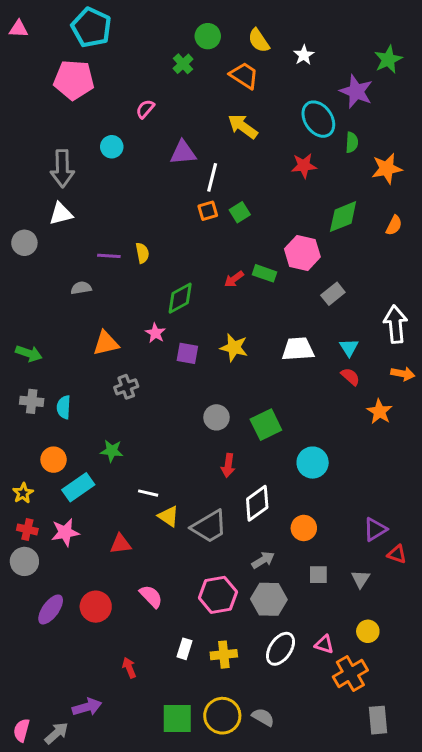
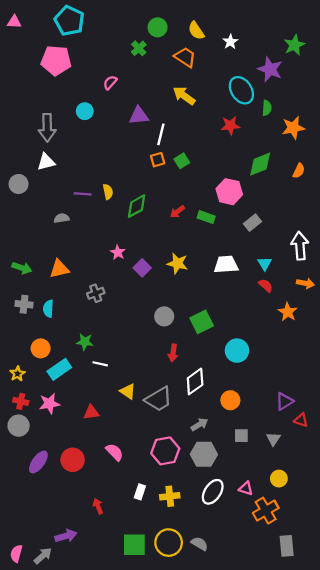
green rectangle: (265, 273) -> (206, 217), moved
green diamond: (180, 298) -> (137, 206), moved
orange triangle: (106, 343) -> (59, 269), moved
purple square: (187, 353) -> (142, 268), turned 35
white line: (148, 493) -> (100, 364), moved

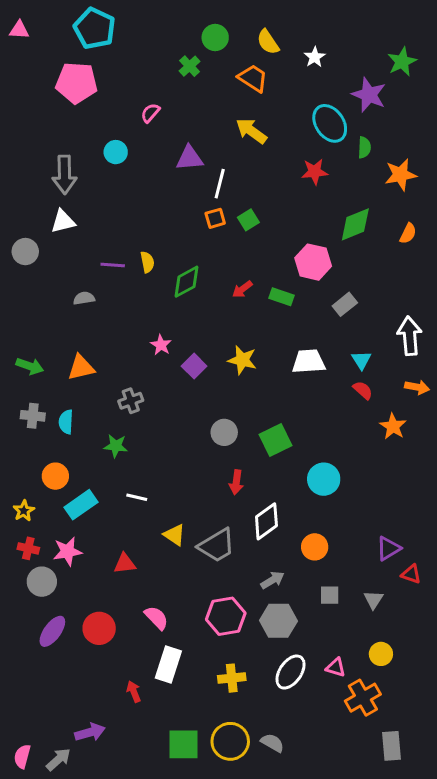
green star: (85, 342) -> (116, 446), moved
gray circle: (19, 426) -> (42, 582), moved
white rectangle: (140, 492) -> (168, 664), moved, size x1.6

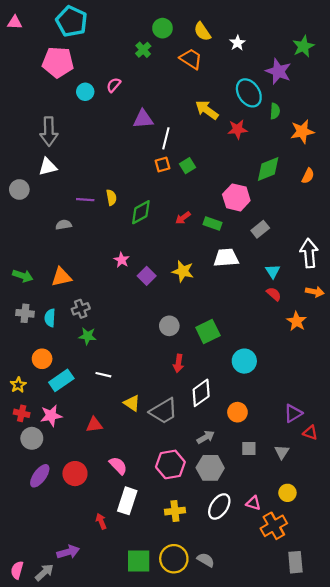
yellow arrow: (251, 131) -> (207, 110), moved
cyan circle: (116, 152) -> (85, 92), moved
white trapezoid: (309, 362) -> (226, 258), moved
gray cross: (131, 401) -> (81, 309), moved

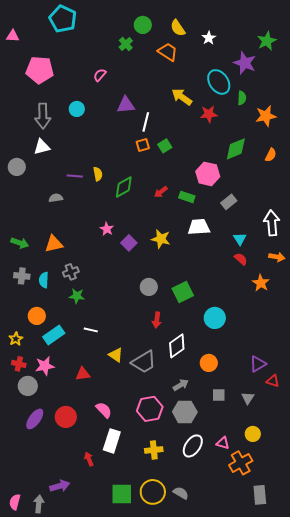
pink triangle: (15, 22) -> (13, 36), moved
pink pentagon: (58, 62) -> (40, 70), moved
cyan circle: (85, 92) -> (77, 109), moved
gray arrow: (44, 572) -> (39, 504), turned -42

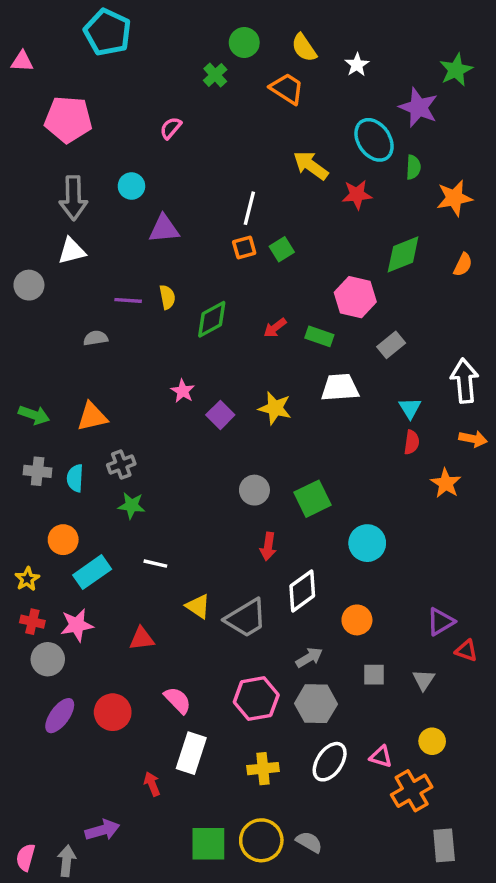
purple triangle: (126, 105) -> (164, 229), moved
red semicircle: (241, 259) -> (412, 442), turned 56

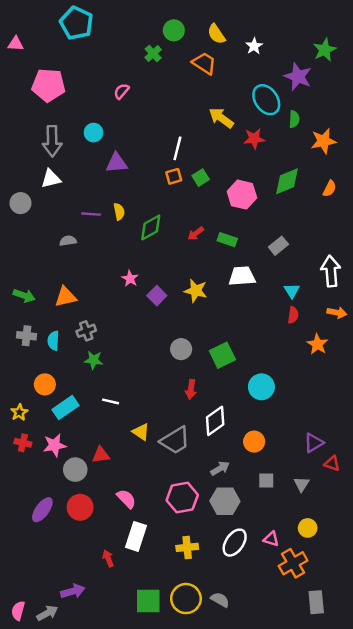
pink hexagon: (355, 297) -> (242, 195), moved
gray circle: (48, 659) -> (75, 470), moved
gray arrow: (67, 861) -> (47, 613), turned 55

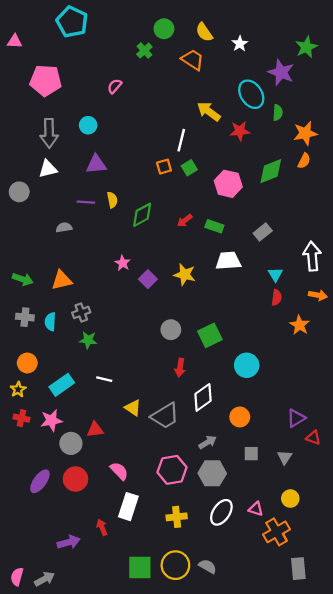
white line: (177, 148) -> (181, 140), moved
purple triangle: (117, 163) -> (96, 164), moved
orange semicircle: (330, 189) -> (304, 161), moved
orange circle: (45, 384) -> (27, 363), moved
purple arrow: (73, 591) -> (69, 542), moved

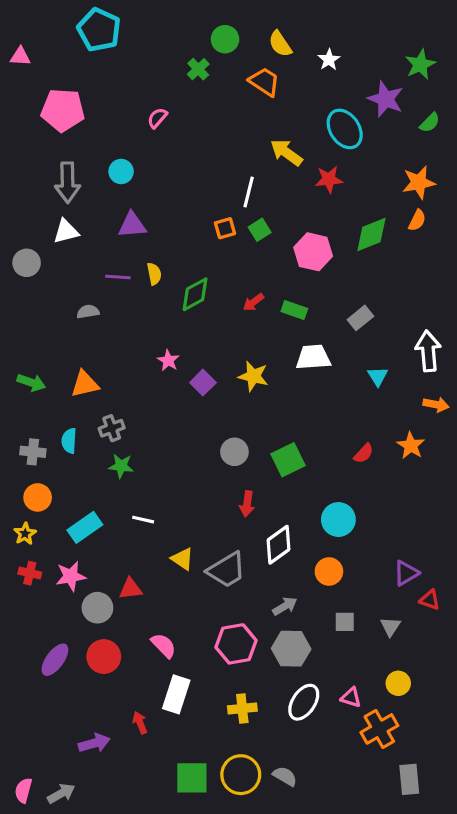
green semicircle: (278, 113) -> (430, 123), moved, turned 42
red semicircle: (277, 298) -> (364, 453), moved, turned 35
gray cross: (25, 317) -> (33, 452), moved
cyan circle: (247, 365) -> (338, 520), moved

